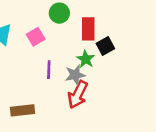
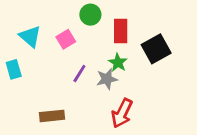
black square: (105, 46) -> (156, 49), moved, size x1.5
purple line: (49, 70) -> (79, 74), turned 30
red arrow: (78, 95) -> (122, 113), moved

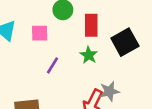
pink square: (66, 39) -> (40, 33), turned 30
gray star: (107, 79) -> (109, 91), moved

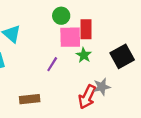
pink square: (40, 33) -> (70, 37), moved, size x1.5
black square: (125, 42) -> (122, 56), moved

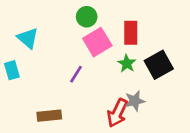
red rectangle: (86, 29) -> (131, 33), moved
pink square: (70, 37) -> (97, 42), turned -30
green star: (84, 55) -> (127, 63), moved

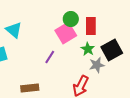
green circle: (87, 17) -> (71, 19), moved
gray star: (135, 101) -> (97, 65), moved

